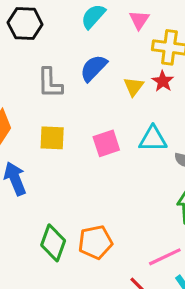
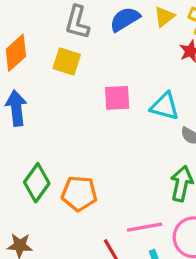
yellow triangle: (134, 87) -> (164, 17), moved
yellow square: (52, 138) -> (67, 62), moved

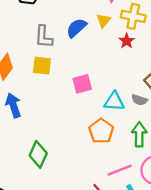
cyan triangle: (165, 106) -> (114, 101), moved
orange pentagon: (79, 194) -> (101, 131), moved, turned -30

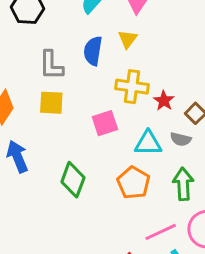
yellow cross: (133, 16) -> (132, 87), moved
blue semicircle: (76, 28) -> (93, 51), turned -35
red star: (127, 41) -> (164, 101), moved
green diamond: (38, 154) -> (73, 180), moved

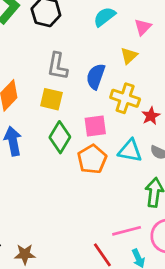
blue semicircle: (93, 51) -> (96, 76), moved
green diamond: (73, 180) -> (60, 137), moved
orange pentagon: (133, 183) -> (92, 159), moved

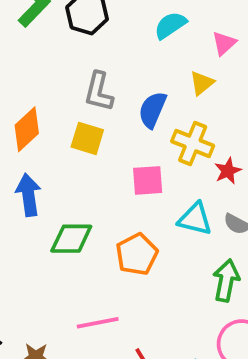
green diamond: (60, 137) -> (71, 239), moved, turned 56
orange pentagon: (92, 159) -> (137, 254), moved
pink line: (127, 231) -> (98, 323), moved

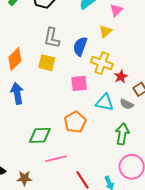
green diamond: (71, 239) -> (40, 135), moved

